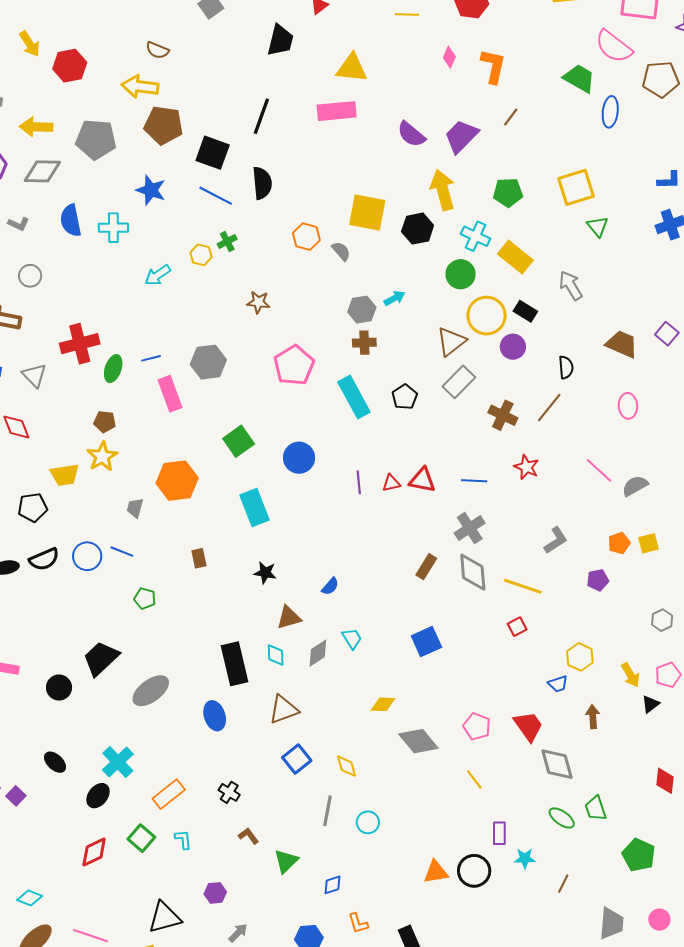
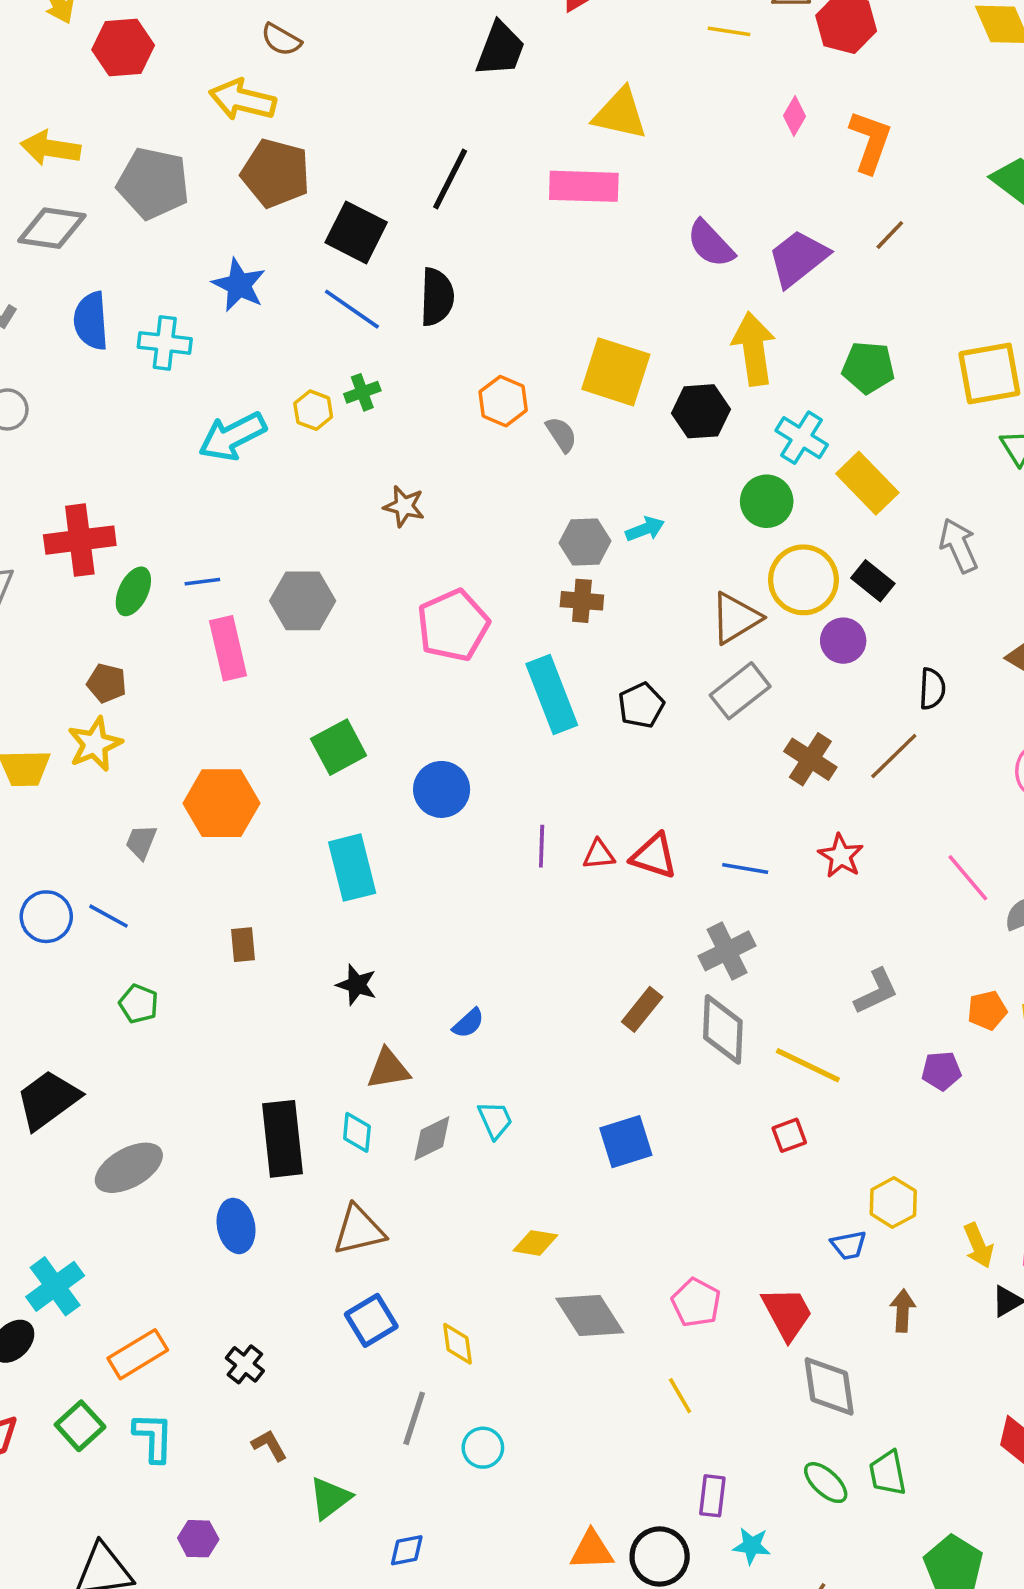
cyan arrow: (158, 275) -> (232, 436), size x1.4
cyan L-shape: (183, 839) -> (153, 1437), size x1.4

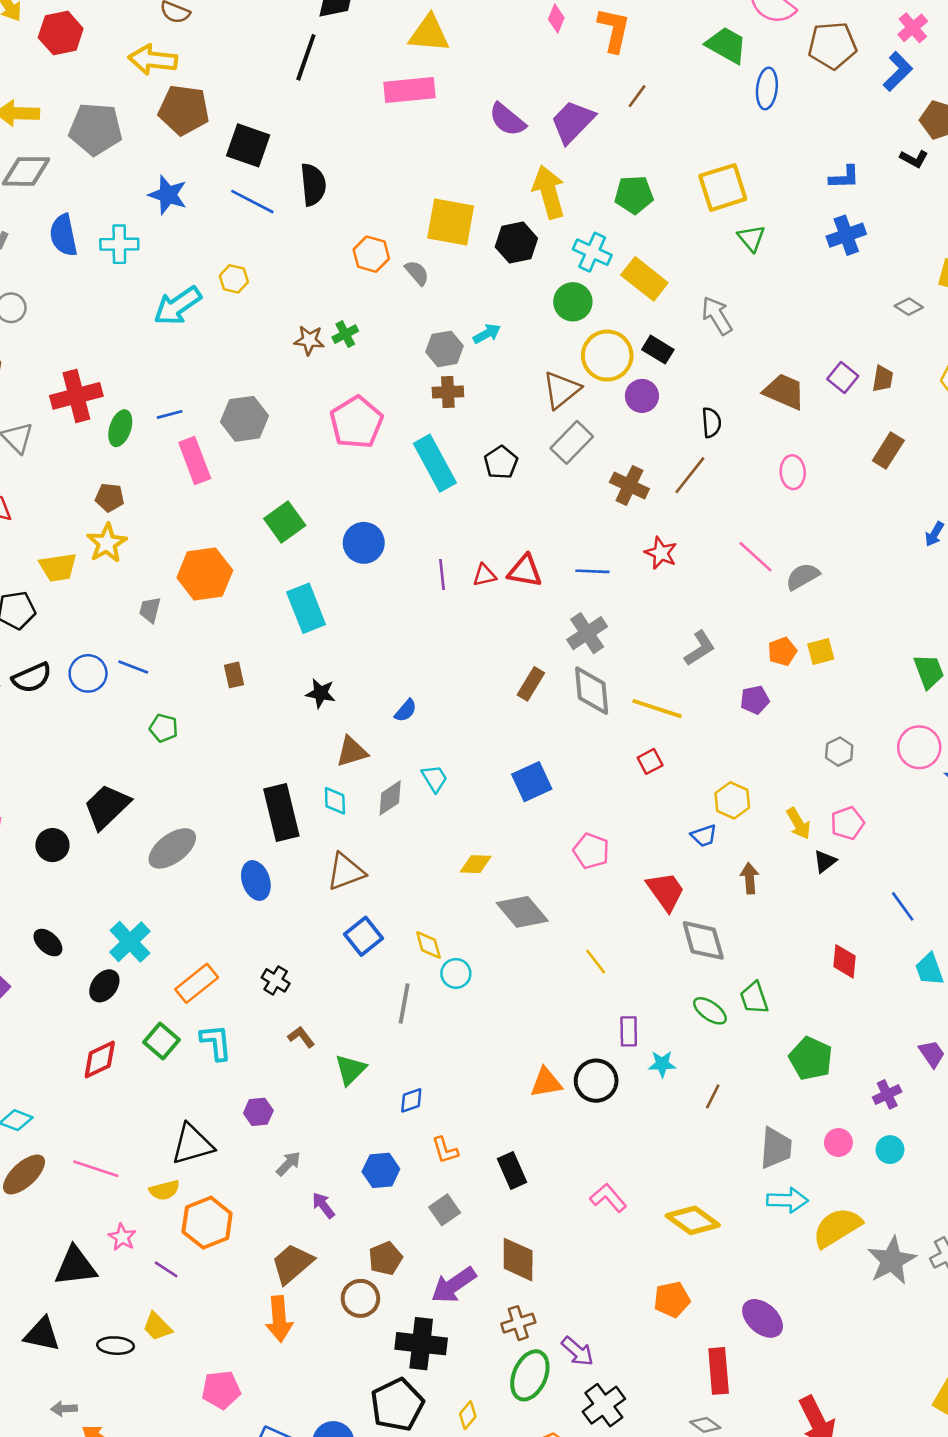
black line: (450, 179) -> (306, 57), moved
green cross: (362, 392) -> (345, 334), moved
pink pentagon: (696, 1303) -> (591, 851), moved
cyan circle: (483, 1448) -> (456, 973), moved

